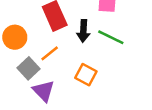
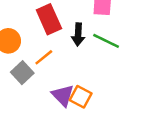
orange square: (86, 75) -> (81, 97), moved
purple triangle: (43, 91) -> (63, 95), moved

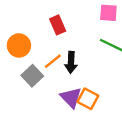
red rectangle: (49, 19) -> (58, 25), size x0.7
black arrow: (78, 35) -> (71, 62), moved

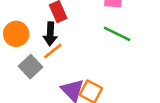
black arrow: (71, 62) -> (50, 34), moved

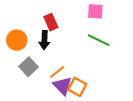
orange line: (53, 51) -> (57, 72), moved

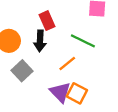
green line: (99, 40) -> (83, 41), moved
orange line: (57, 72) -> (67, 64), moved

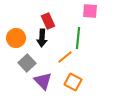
green line: (83, 41) -> (78, 38), turned 70
purple triangle: (60, 92) -> (43, 81), moved

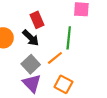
black arrow: (42, 38) -> (31, 38), turned -48
gray square: (27, 63) -> (31, 64), moved

